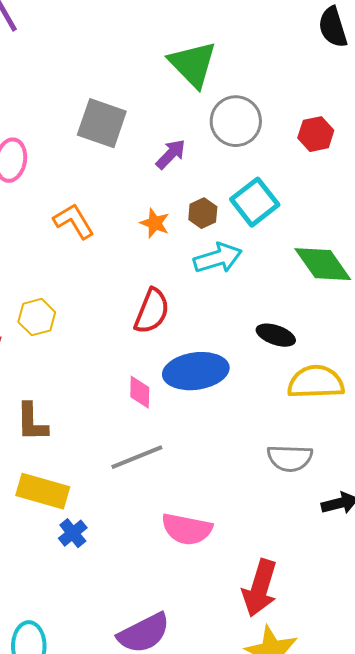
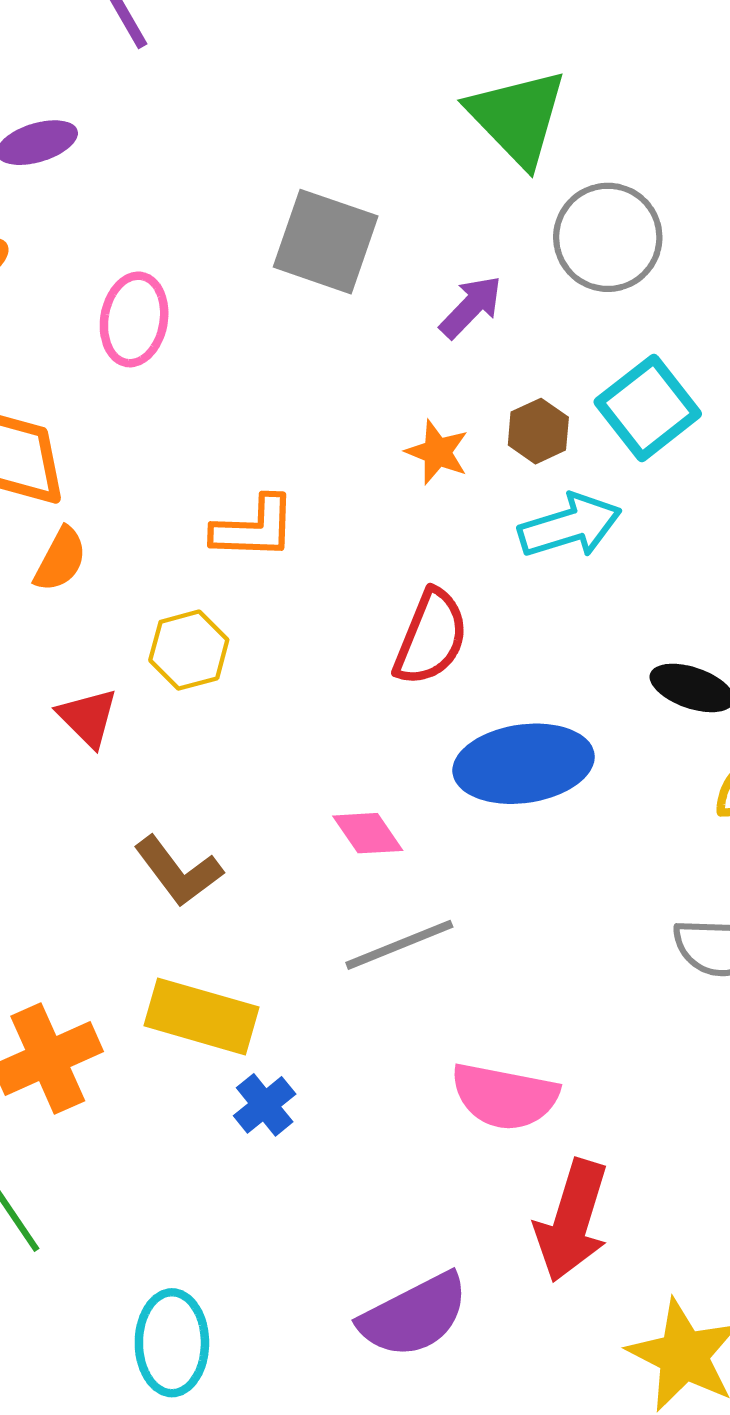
orange L-shape: (74, 221) -> (254, 528), moved, turned 123
pink diamond: (140, 392) -> (368, 833), moved, turned -36
brown L-shape: (32, 422) -> (178, 871), turned -36
red arrow: (260, 588) -> (572, 1221), moved

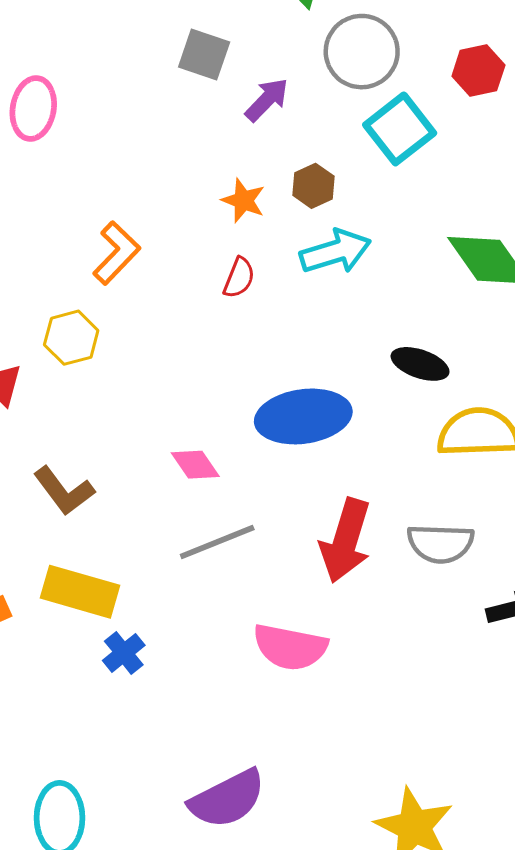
gray square: (326, 242) -> (204, 54), moved, size x0.7
cyan square: (648, 408) -> (400, 129), moved
orange L-shape: (254, 528) -> (116, 253), turned -48
red semicircle: (431, 637) -> (239, 278), moved, size x0.6
red arrow: (572, 1221) -> (346, 541), moved

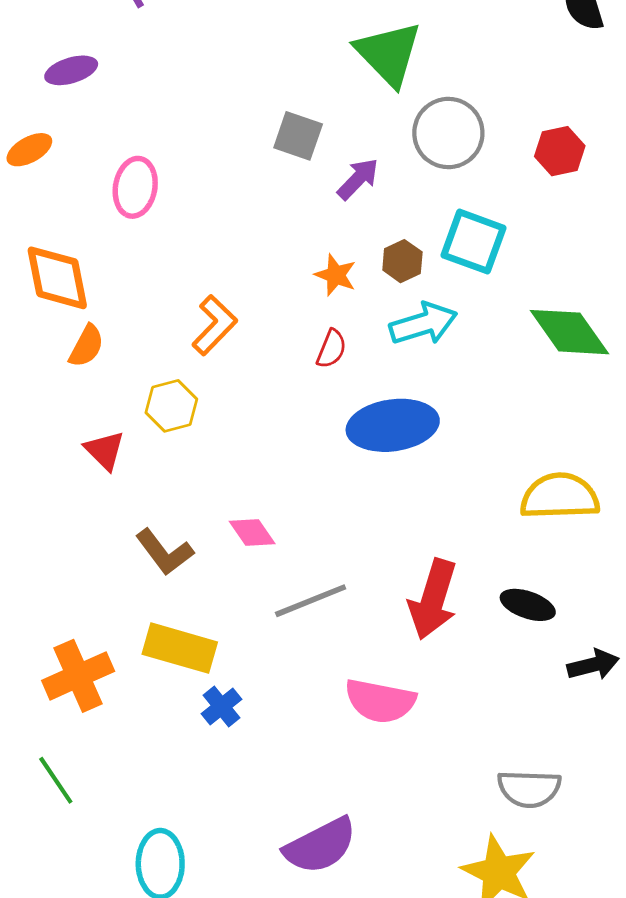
cyan square: (400, 129) -> (473, 242), moved, turned -32
black ellipse: (420, 364) -> (528, 605), moved
blue ellipse: (303, 416) -> (393, 425), moved
pink diamond: (195, 465) -> (252, 533), moved
gray semicircle: (440, 543) -> (529, 789), moved

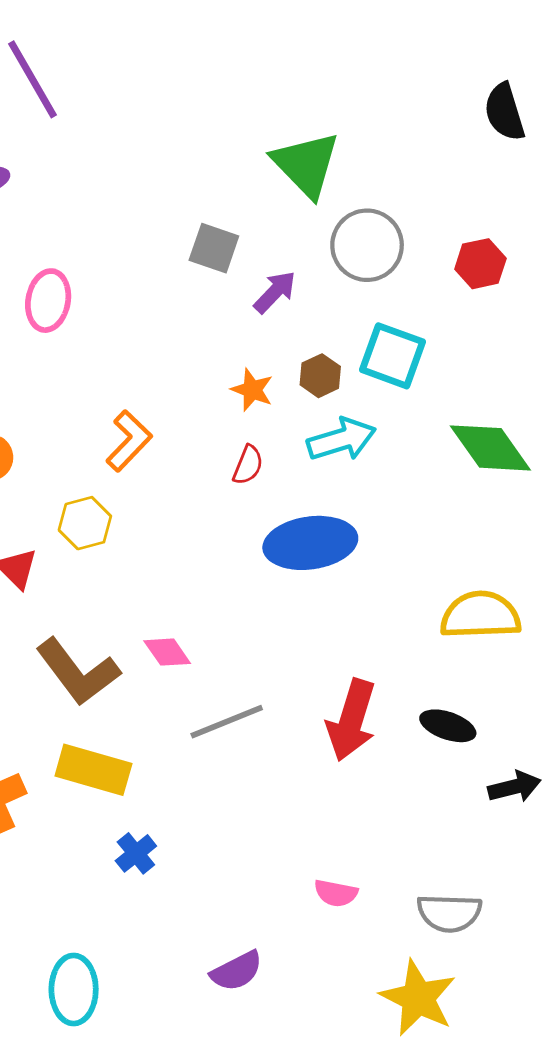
brown L-shape: (164, 552) -> (78, 672), size x1.4
pink semicircle: (380, 701) -> (336, 893), moved, size x0.6
blue cross: (221, 707) -> (136, 853), moved
purple semicircle: (320, 846) -> (237, 971), size x0.7

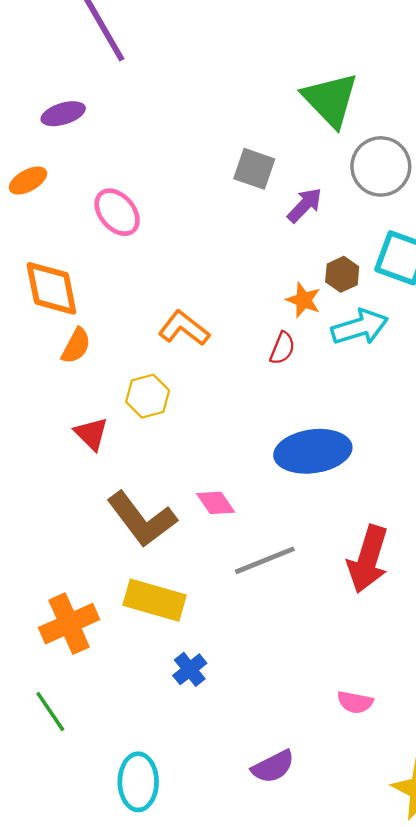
pink ellipse: (48, 301) -> (117, 212), turned -51
orange star: (252, 390) -> (303, 300), moved
orange L-shape: (129, 441) -> (184, 328), turned -96
blue ellipse: (310, 543) -> (313, 451), moved

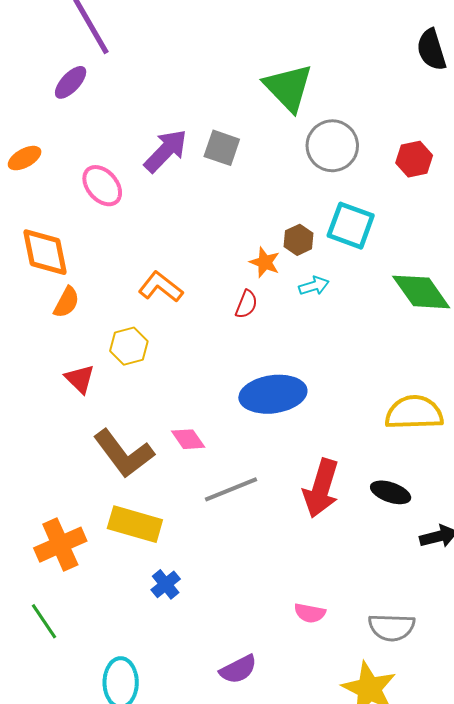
purple ellipse: (63, 114) -> (71, 82), moved, turned -30
purple arrow: (305, 205) -> (166, 151), moved, size x1.4
cyan arrow: (360, 327) -> (314, 286), size x0.6

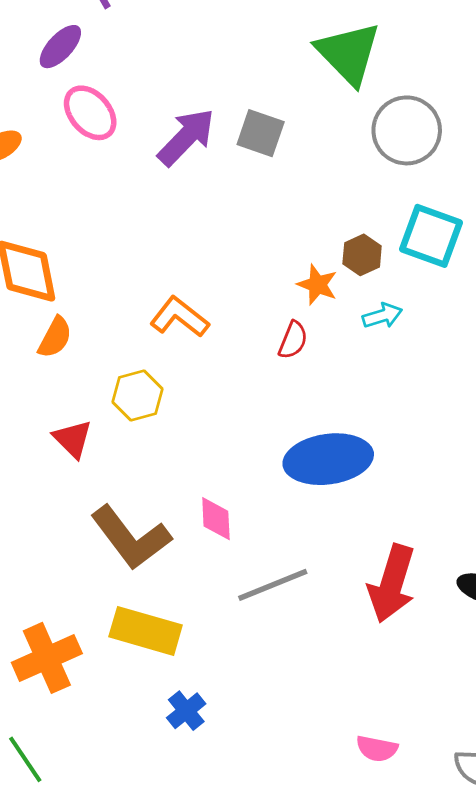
pink ellipse: (102, 186) -> (90, 113), moved
pink diamond: (188, 439) -> (216, 519), turned 32

